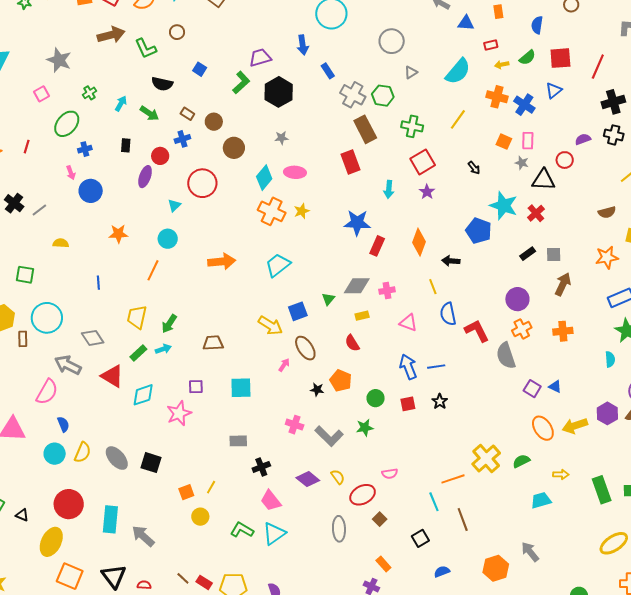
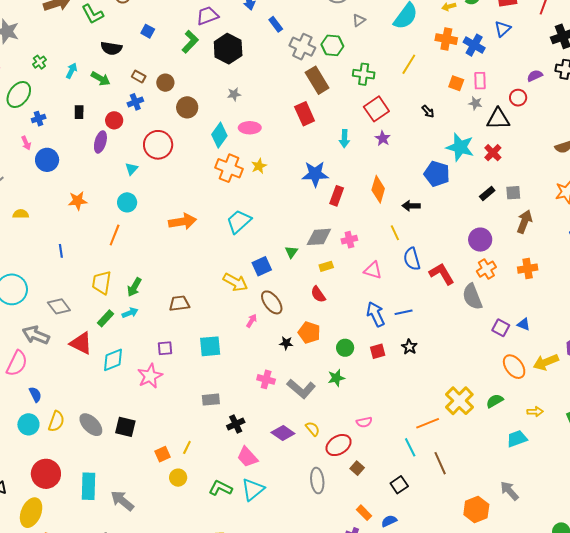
blue semicircle: (442, 572) -> (389, 521), moved

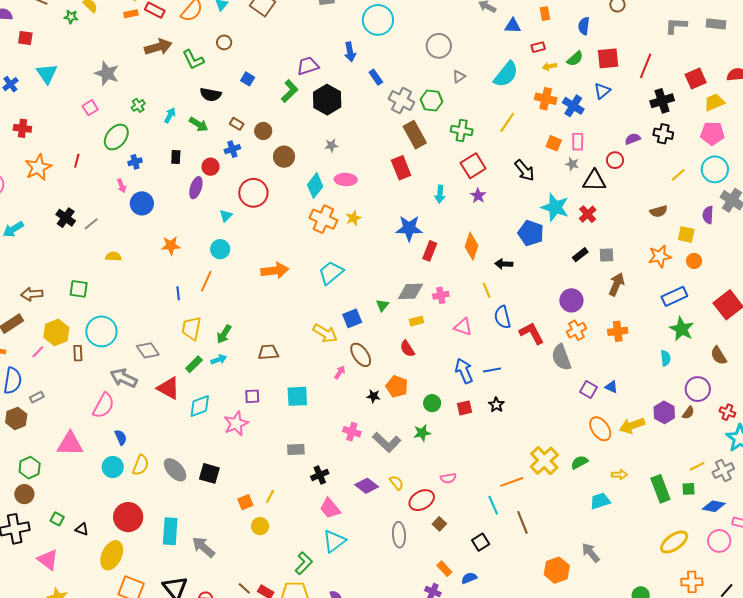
black arrow: (428, 111) -> (524, 170), size x1.6
blue line: (61, 251) -> (178, 293), moved
green L-shape: (220, 488) -> (304, 563), moved, turned 105

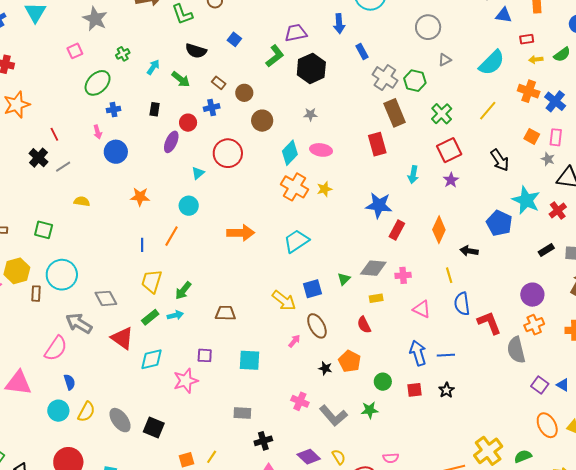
green cross: (462, 130) -> (442, 114), turned 30
red line: (77, 161) -> (54, 134), moved, turned -48

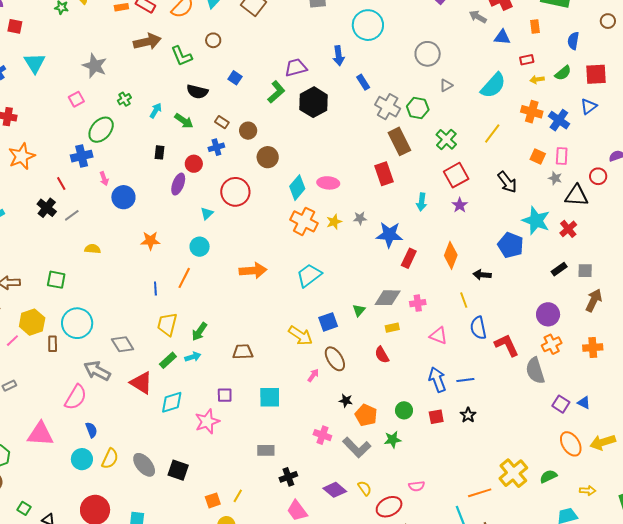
blue cross: (113, 110) -> (82, 156), moved, size x1.5
gray star: (310, 114) -> (360, 218), moved
orange pentagon: (350, 361) -> (366, 415), moved

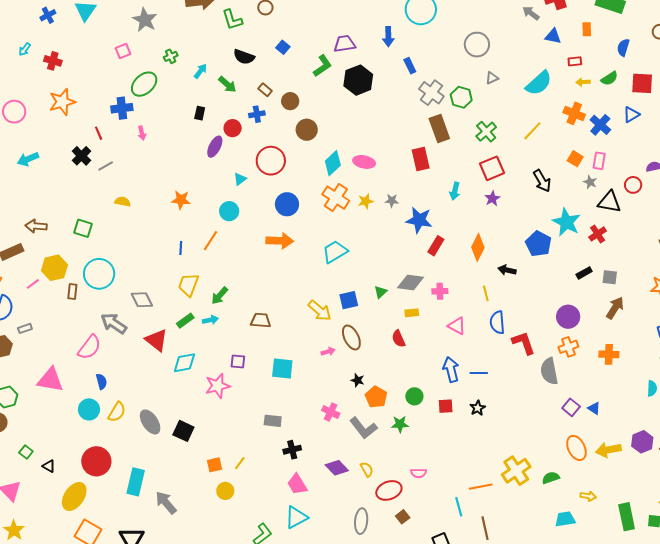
blue circle: (123, 197) -> (287, 204), moved
pink arrow: (313, 375) -> (328, 351), turned 32

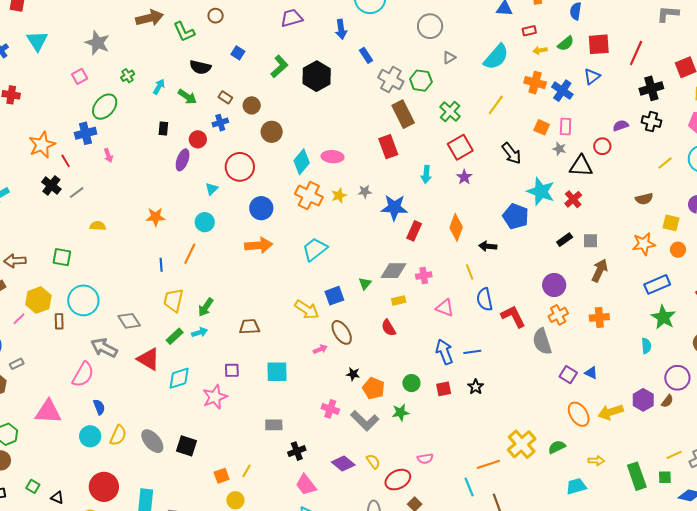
purple trapezoid: (344, 44) -> (292, 18), moved
orange star: (62, 102) -> (42, 145), moved

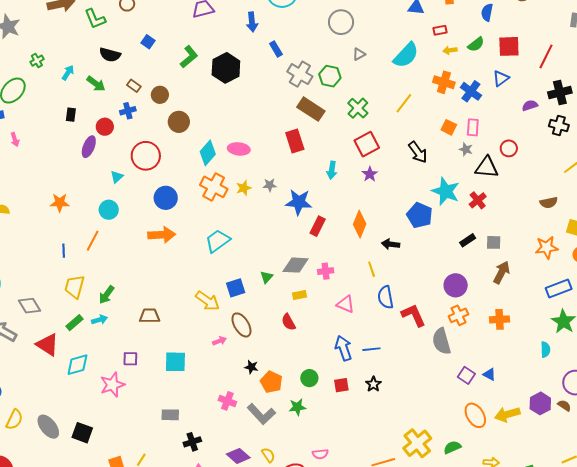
brown rectangle: (403, 114) -> (311, 109), turned -32
purple semicircle: (621, 126) -> (530, 105), moved
brown semicircle: (667, 401) -> (564, 406), turned -96

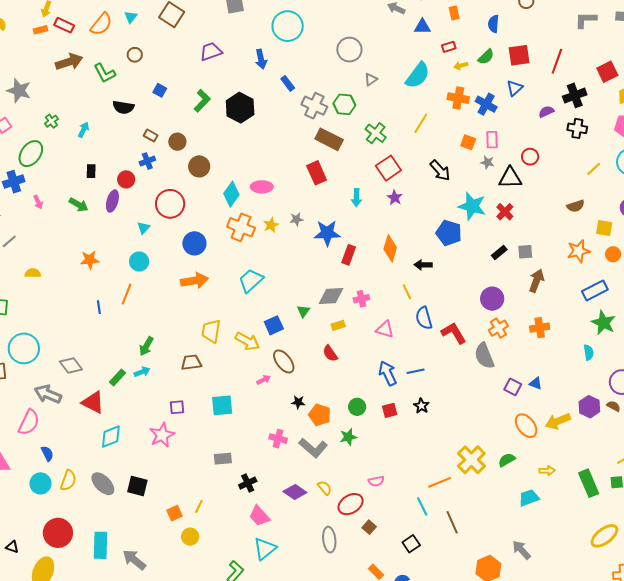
green arrow: (96, 84) -> (79, 205), moved
yellow trapezoid: (75, 287) -> (211, 331), moved
cyan diamond: (77, 365) -> (111, 437), moved

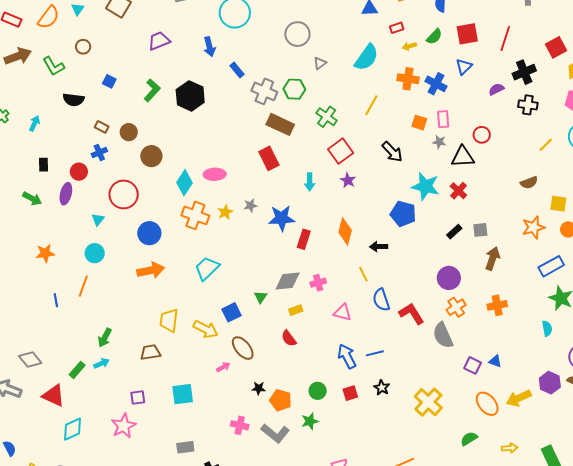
yellow cross: (471, 460) -> (428, 402), moved

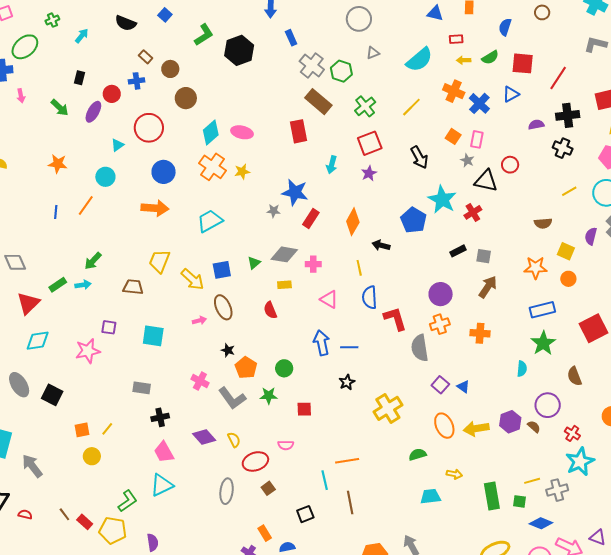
gray star: (250, 206) -> (274, 211), moved
red square: (350, 393) -> (304, 409), moved
red triangle: (54, 396) -> (28, 303), turned 35

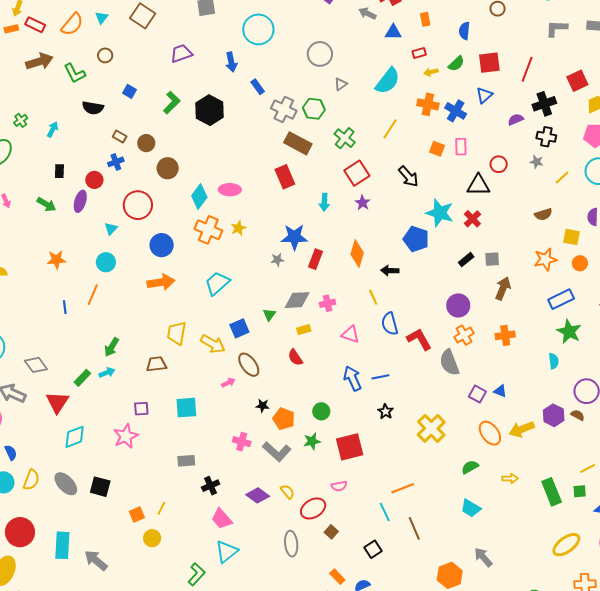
gray star: (467, 160) -> (537, 162), moved
red square: (304, 409) -> (350, 447), size x1.8
cyan trapezoid: (430, 496) -> (471, 508), moved, turned -130

